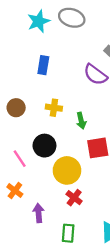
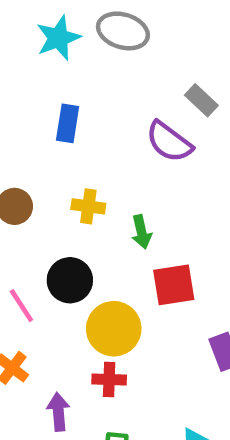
red cross: (74, 198) -> (109, 379), moved, turned -35

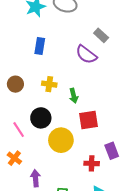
red cross: (109, 379) -> (92, 163), moved

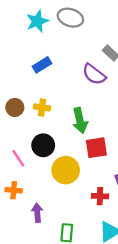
blue rectangle: (40, 46) -> (42, 65), turned 49
yellow cross: (49, 84) -> (42, 107), moved
green arrow: (74, 96) -> (80, 120), size x1.5
orange cross: (14, 158) -> (14, 190), turned -32

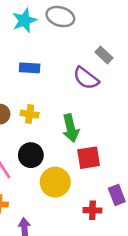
blue rectangle: (42, 65) -> (30, 68), turned 36

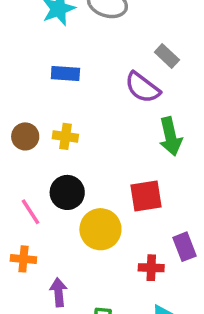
green arrow: (71, 128) -> (170, 136), moved

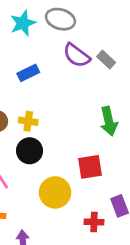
blue rectangle: (65, 73) -> (28, 73), turned -30
purple semicircle: (142, 87) -> (77, 55), moved
black circle: (67, 192) -> (30, 151), moved

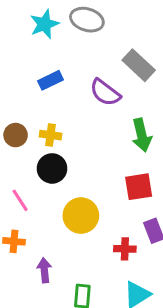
purple semicircle: (77, 55) -> (105, 93), moved
gray rectangle: (106, 59) -> (139, 65), size x1.5
red square: (90, 167) -> (139, 187), moved

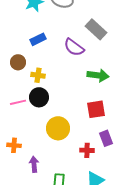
brown circle: (16, 135) -> (18, 62), moved
green arrow: (142, 135) -> (98, 75), turned -70
pink line: (20, 200) -> (18, 102), moved, turned -70

